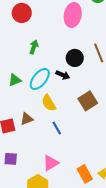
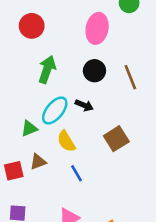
green arrow: (34, 47) -> (47, 69), size x1.5
black circle: (75, 58) -> (94, 71), moved
green triangle: (15, 80) -> (29, 128), moved

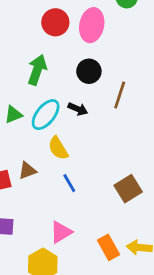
red circle: (32, 26) -> (55, 22), moved
brown line: (130, 77) -> (120, 95), moved, turned 40
green triangle: (29, 128) -> (13, 115), moved
brown square: (116, 139) -> (128, 189), moved

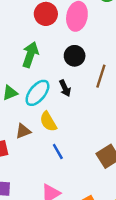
black arrow: (78, 109) -> (65, 88), turned 42
brown triangle: (27, 171) -> (23, 131), moved

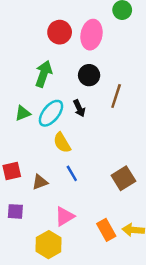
brown triangle: (23, 131) -> (40, 182), moved

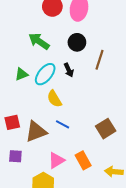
green arrow: (44, 74) -> (39, 41), turned -75
blue line: (72, 173) -> (63, 124), turned -32
brown triangle: (40, 182) -> (36, 132), size x1.6
orange rectangle: (106, 230) -> (83, 160), moved

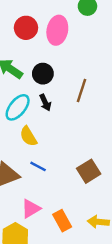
black circle: (77, 42) -> (43, 74), moved
orange rectangle: (83, 160) -> (62, 221), moved

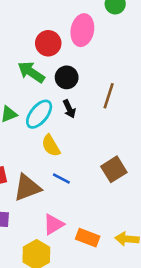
red circle: (26, 28) -> (48, 43), moved
brown square: (89, 171) -> (114, 169), moved
orange rectangle: (62, 221) -> (88, 238), turned -40

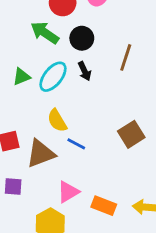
yellow semicircle: (51, 146) -> (57, 121), moved

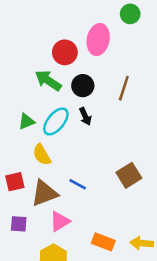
brown line: (126, 57) -> (124, 88), moved
yellow semicircle: (57, 121) -> (42, 155), moved
pink triangle: (68, 192) -> (60, 221), moved

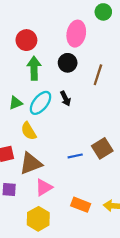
red circle: (65, 52) -> (26, 40), moved
green arrow: (48, 81) -> (34, 68), turned 55
black circle: (83, 86) -> (68, 63), moved
blue line: (78, 184) -> (75, 156), moved, turned -40

